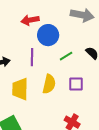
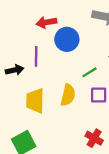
green line: (66, 56) -> (90, 72), moved
purple line: (32, 57) -> (36, 56), moved

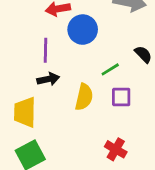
black arrow: (15, 70) -> (48, 79), moved
yellow trapezoid: (35, 101) -> (25, 112), moved

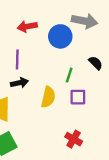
blue circle: (83, 30) -> (60, 36), moved
green line: (110, 69) -> (69, 75), turned -40

